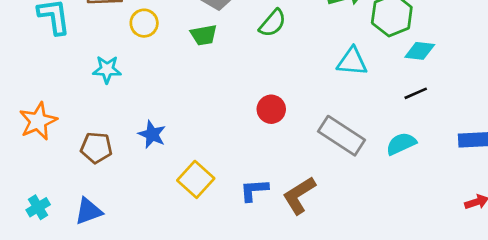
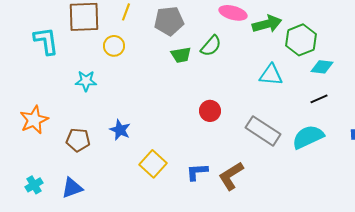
green trapezoid: (204, 35) -> (181, 55), moved
cyan semicircle: (401, 144) -> (308, 137), size x1.4

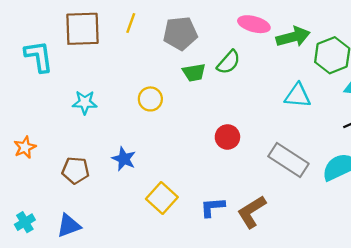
yellow circle: (114, 46) -> (150, 99), moved
orange star: (34, 120) -> (25, 147), size x0.7

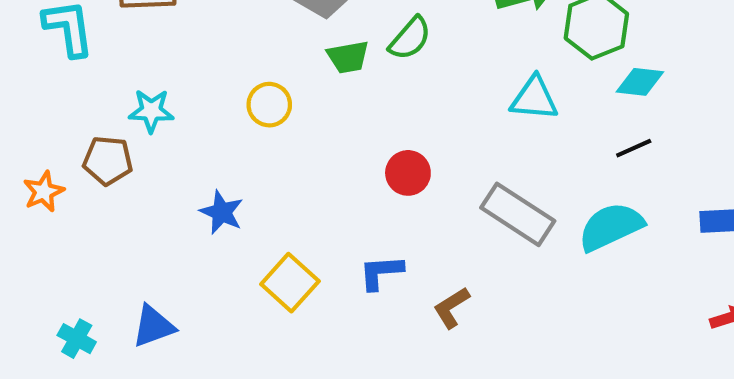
brown pentagon: (76, 170) -> (108, 161), moved
blue L-shape: (212, 207) -> (381, 272), moved
brown L-shape: (252, 212) -> (451, 308), size x0.7
cyan cross: (25, 222) -> (77, 339), moved, turned -30
blue triangle: (69, 226) -> (153, 326), moved

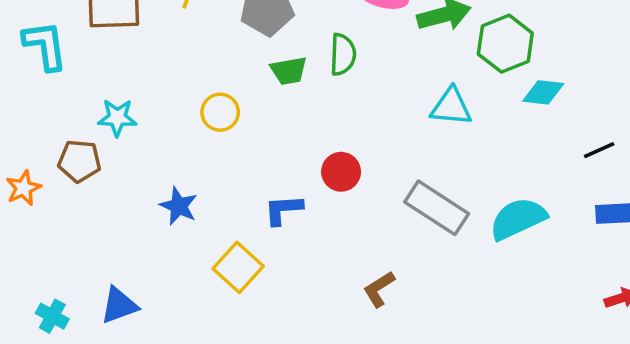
green semicircle: (410, 38) -> (343, 54), turned -39
black line: (634, 148) -> (599, 150), moved
blue L-shape: (381, 272) -> (283, 210), moved

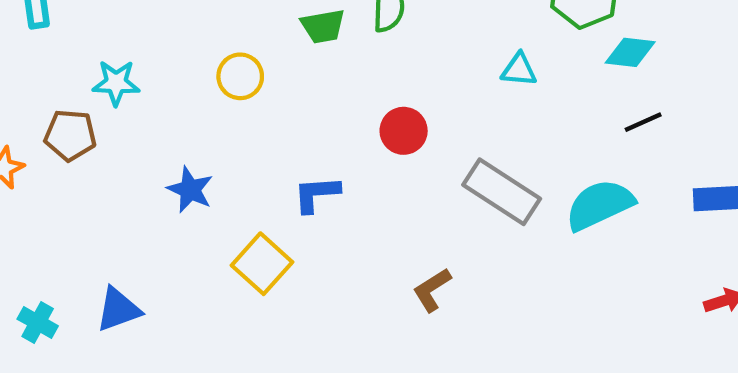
cyan triangle: (451, 107) -> (519, 70), size x0.7
black line: (599, 150) -> (643, 122), moved
red circle: (341, 172) -> (404, 131), moved

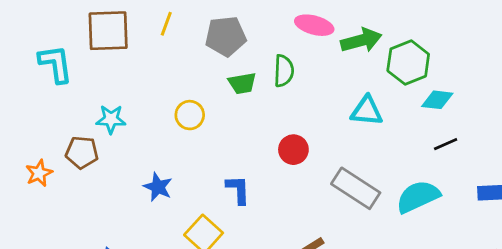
cyan triangle: (519, 70) -> (367, 111), size x1.4
blue L-shape: (316, 194) -> (238, 190), turned 92

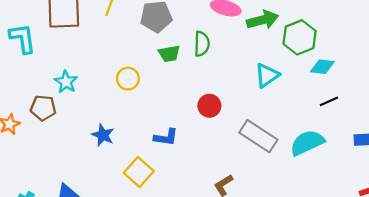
cyan triangle: (367, 111) -> (267, 75), turned -40
cyan star: (111, 119) -> (66, 82), turned 30
blue L-shape: (238, 190) -> (166, 137), turned 100

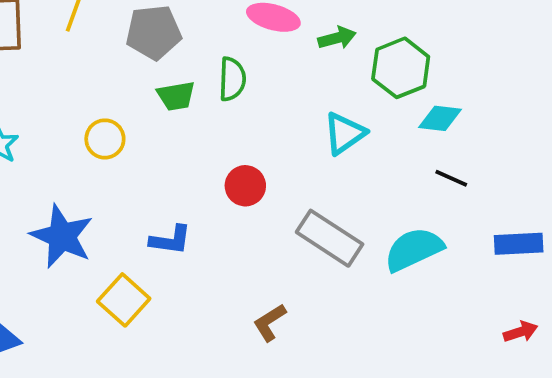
green arrow: (263, 20) -> (337, 38), size x0.7
black line: (329, 101) -> (451, 178), turned 48
blue star: (103, 135) -> (62, 236), size x1.6

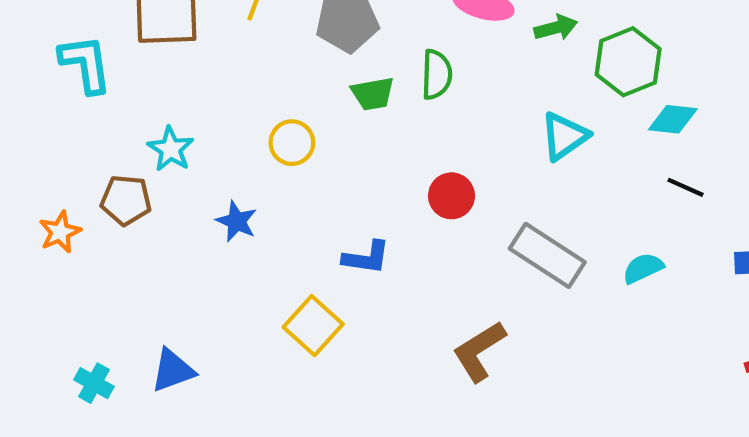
blue star: (62, 236) -> (237, 221), moved, size x0.6
cyan semicircle: (414, 249) -> (643, 268), size x0.6
brown L-shape: (270, 322) -> (479, 351), size x1.4

